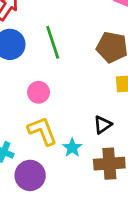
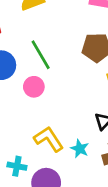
pink circle: (39, 92) -> (34, 87), moved

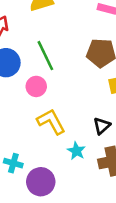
yellow L-shape: (49, 139) -> (51, 122), moved

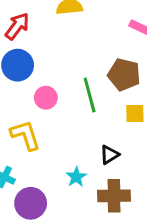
green line: (45, 56) -> (90, 95), moved
yellow L-shape: (51, 122) -> (25, 135), moved

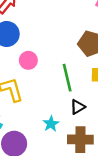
green line: (90, 95) -> (67, 78), moved

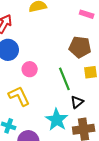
cyan star: (51, 124) -> (57, 120), size x1.6

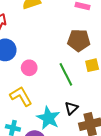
black triangle: (77, 102) -> (71, 108), moved
cyan star: (57, 120) -> (48, 118), moved

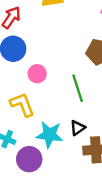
cyan star: (48, 118) -> (49, 135), turned -30

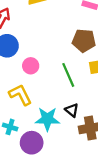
black triangle: (78, 128) -> (72, 110), turned -40

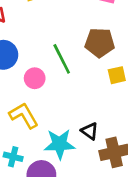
green line: (68, 75) -> (62, 59), moved

